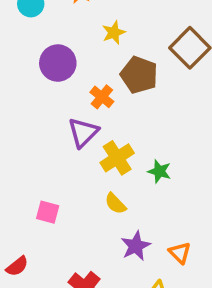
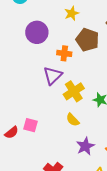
orange cross: (102, 97) -> (64, 53), turned -32
red semicircle: (17, 266) -> (12, 132), moved

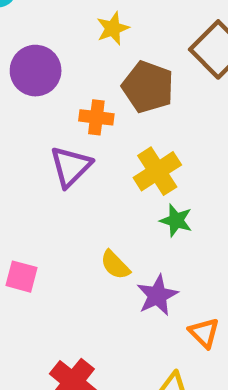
yellow cross: (74, 91) -> (157, 171), moved
purple star: (85, 146) -> (157, 295), moved

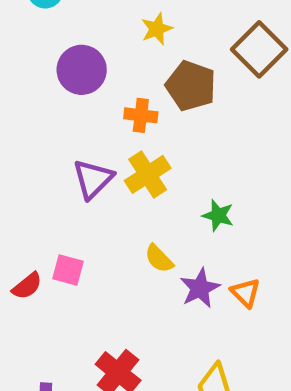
purple triangle: (71, 167) -> (93, 179), moved
yellow cross: (157, 171) -> (148, 174), moved
orange triangle: (204, 333) -> (245, 293), moved

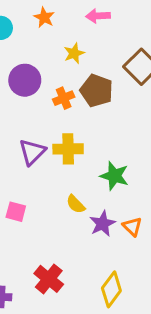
orange cross: (141, 115) -> (64, 98), moved, turned -30
yellow cross: (148, 174) -> (68, 149), turned 32
green star: (218, 215) -> (114, 176), size x1.4

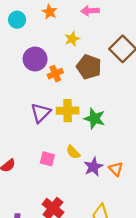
orange cross: (64, 98) -> (55, 74), moved
green star: (114, 176) -> (95, 118), moved
pink square: (16, 212) -> (47, 159), moved

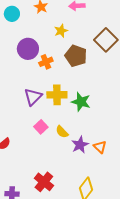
pink square: (47, 159) -> (41, 127), moved, turned 32

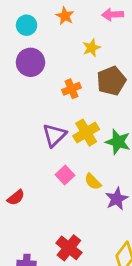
purple circle: (28, 49) -> (30, 62), moved
brown pentagon: (76, 56) -> (111, 81), turned 30
yellow cross: (57, 95) -> (86, 133), turned -30

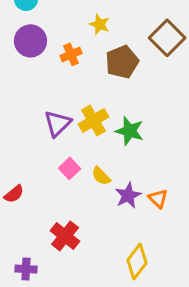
yellow star: (91, 48) -> (100, 24), turned -30
orange cross: (72, 89) -> (71, 54), moved
red cross: (69, 248) -> (65, 236), moved

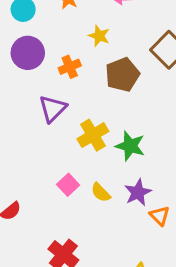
purple triangle: (58, 123) -> (53, 109), moved
purple star: (128, 195) -> (138, 192), moved

